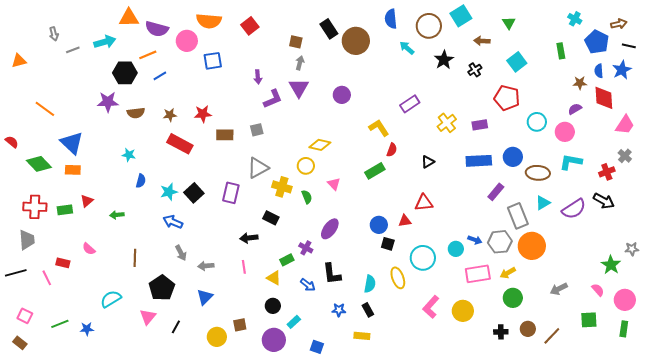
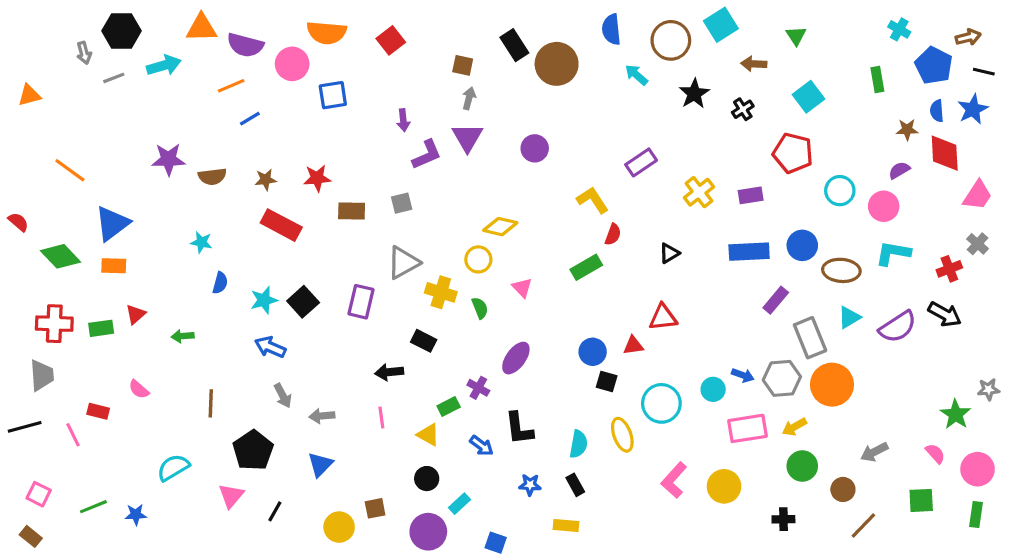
black hexagon: (125, 73) -> (122, 31), moved
blue triangle: (72, 143) -> (112, 223), turned 40
brown circle: (528, 329) -> (843, 489), moved

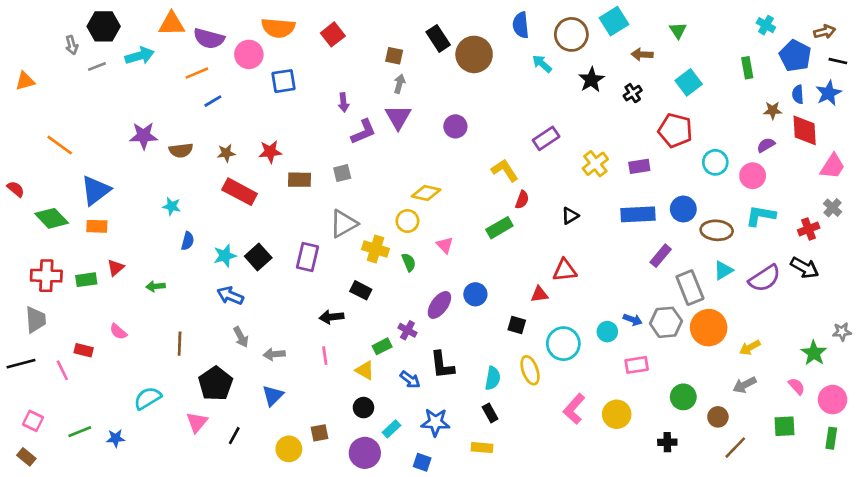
blue circle: (593, 352) -> (475, 294), moved
yellow arrow: (794, 427) -> (750, 348), moved
pink rectangle: (747, 428) -> (637, 365), size x0.7
blue star: (530, 485) -> (435, 422), moved, size x1.5

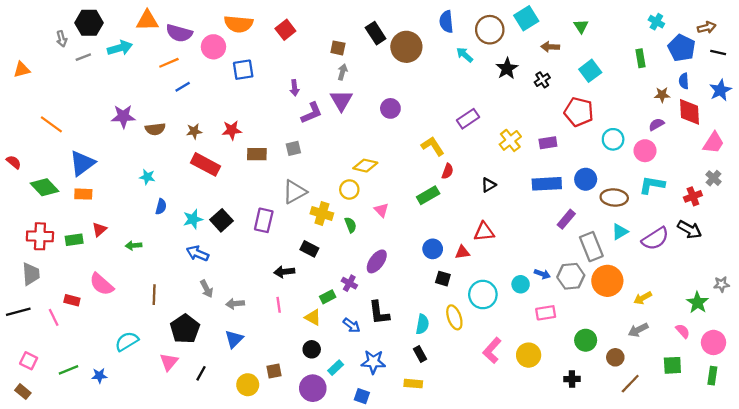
blue star: (829, 93) -> (720, 90), moved
blue circle: (475, 294) -> (433, 249), moved
pink semicircle: (118, 332) -> (102, 284), size x1.6

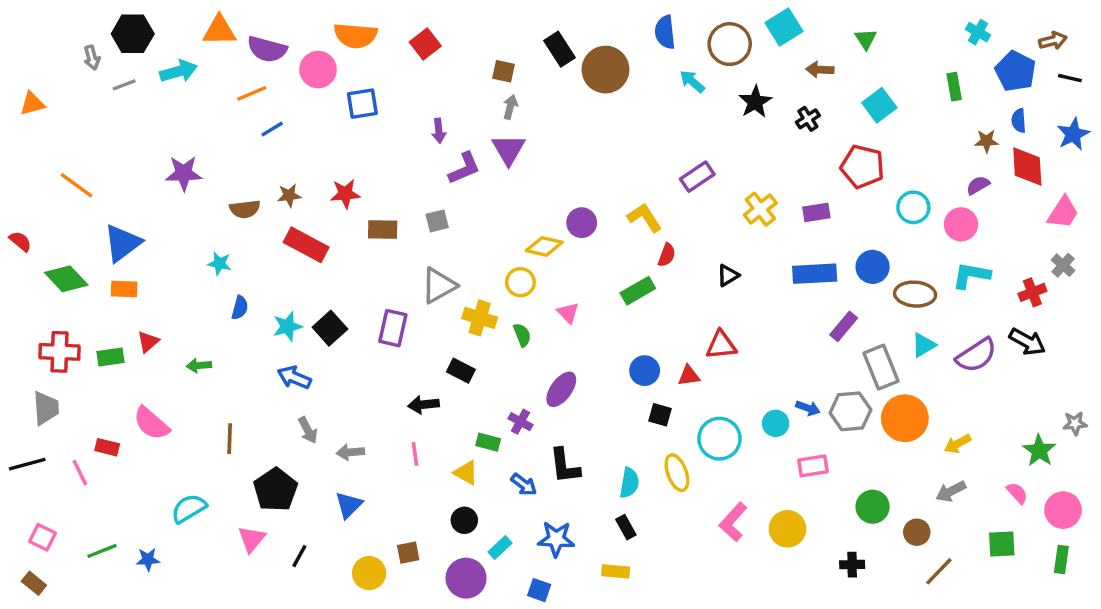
purple circle: (390, 108) -> (582, 223), moved
brown semicircle: (155, 129) -> (245, 209), moved
green rectangle: (328, 297) -> (488, 442), turned 42

